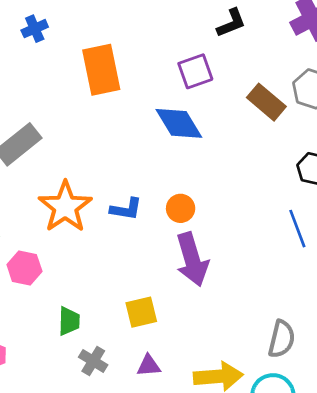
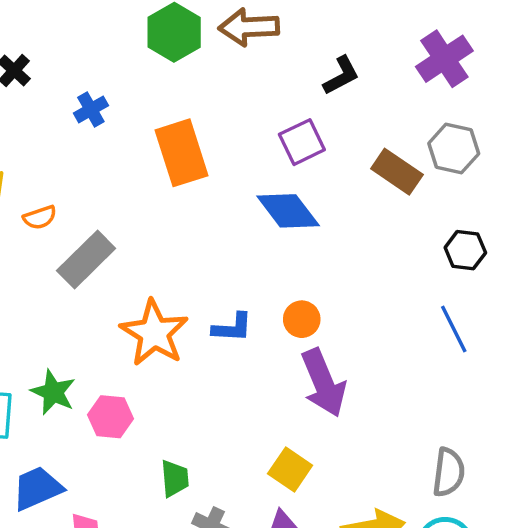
yellow square: (141, 312) -> (290, 470), moved, turned -36

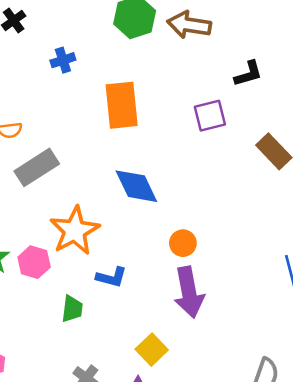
blue diamond: (288, 211) -> (136, 186), moved
blue L-shape: (232, 328) -> (111, 277), moved
pink hexagon: (111, 417) -> (34, 262), moved
green trapezoid: (175, 478) -> (72, 309), moved

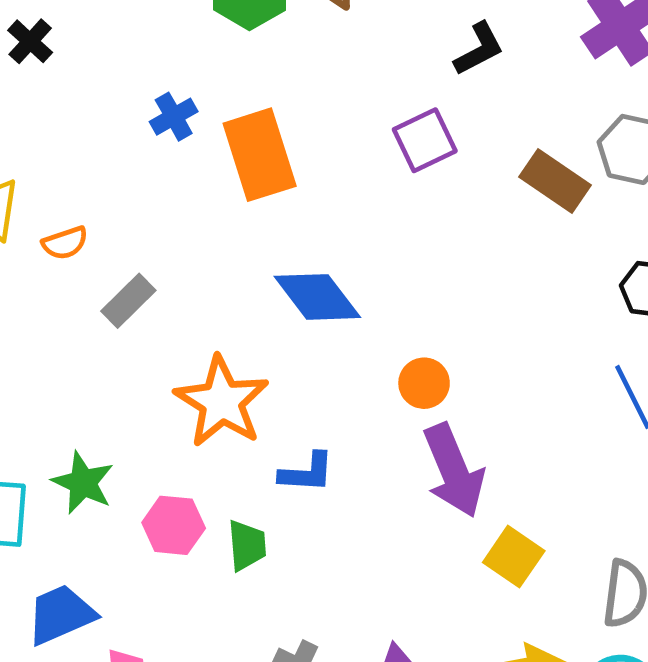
blue cross: (63, 60) -> (174, 117), moved
gray rectangle: (37, 167) -> (128, 301), size x0.7
pink hexagon: (34, 262) -> (174, 525), moved
yellow square: (152, 350) -> (514, 557), moved

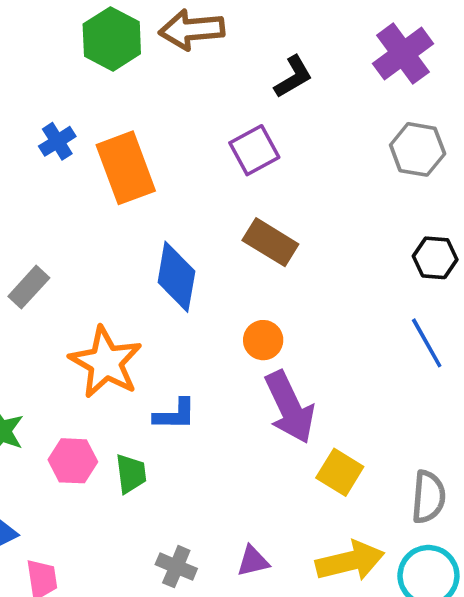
brown rectangle: (555, 181) -> (270, 242), moved
blue diamond: (317, 297) -> (176, 277), turned 50

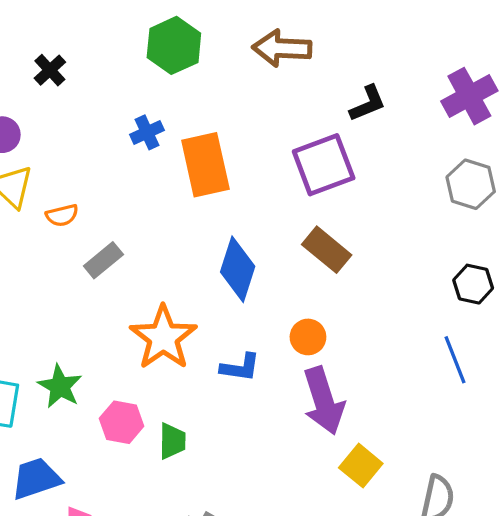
green hexagon: (112, 39) -> (174, 45), moved
purple square: (254, 150) -> (324, 165), size x1.4
blue L-shape: (175, 414) -> (240, 367), moved

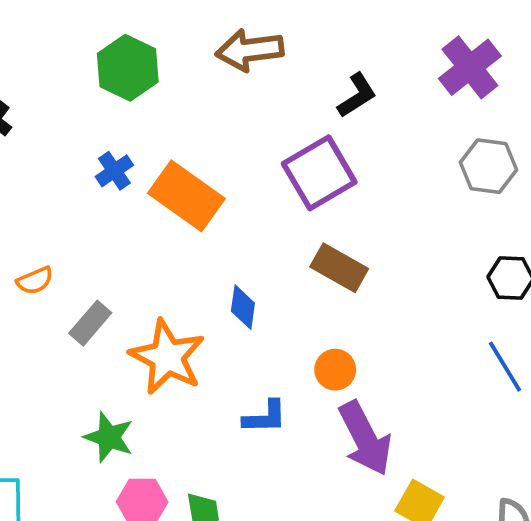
orange rectangle: (205, 165) -> (186, 196), turned -32
blue diamond: (238, 269) -> (243, 307), size x0.6
orange star: (163, 338) -> (167, 357), moved
green star: (60, 386) -> (109, 437), moved

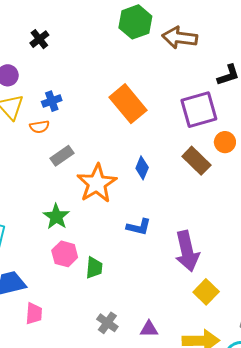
green hexagon: (128, 68) -> (135, 22), moved
blue cross: (114, 171) -> (52, 101), moved
orange circle: (335, 370) -> (225, 142), moved

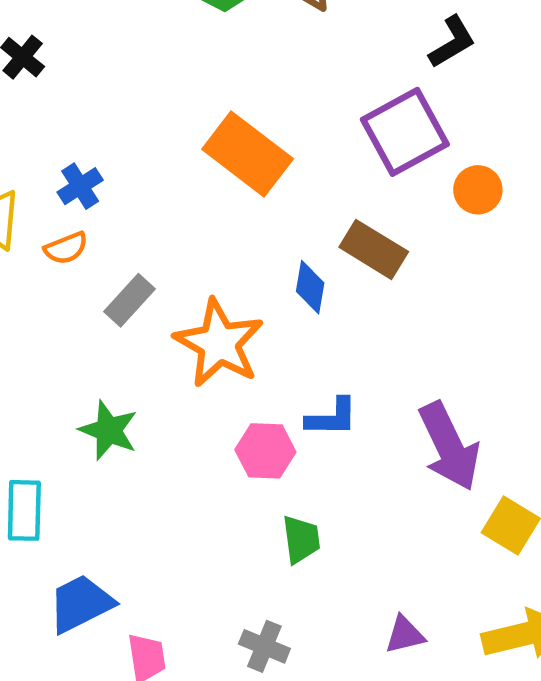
brown rectangle: (196, 161) -> (374, 249), moved
green star: (56, 217) -> (109, 430), moved
pink hexagon: (65, 254) -> (265, 451), moved
green trapezoid: (94, 268) -> (301, 539), moved
gray cross: (107, 323) -> (264, 646), moved

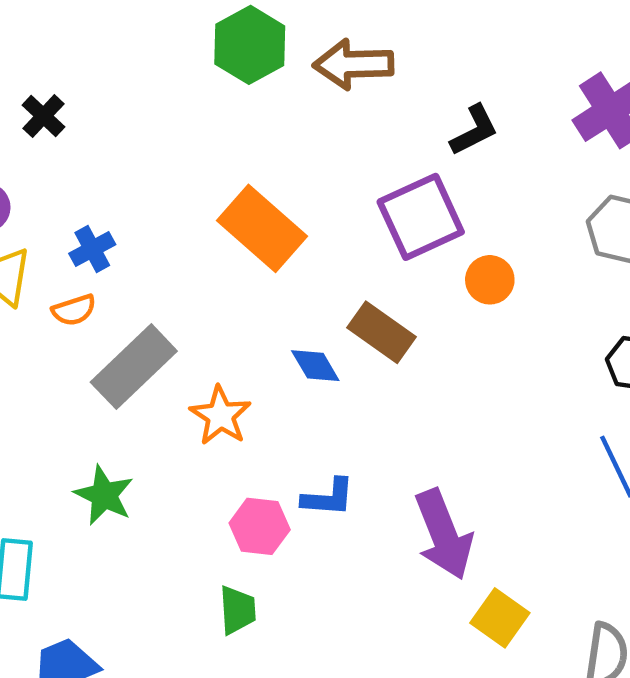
blue diamond: (310, 287) -> (315, 366), turned -44
gray rectangle: (129, 300) -> (134, 367), size x1.6
orange star: (219, 343) -> (220, 416), size x0.7
green trapezoid: (301, 539) -> (237, 610), moved

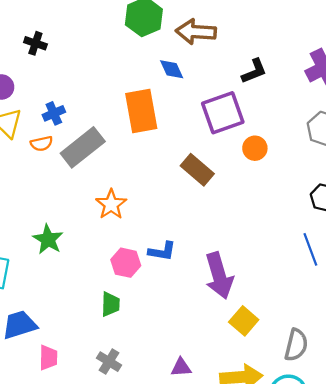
black cross: (43, 116) -> (35, 43), turned -30
orange rectangle: (262, 228) -> (141, 111), turned 33
blue diamond: (315, 366) -> (172, 69), moved
gray rectangle: (134, 367) -> (83, 147), moved

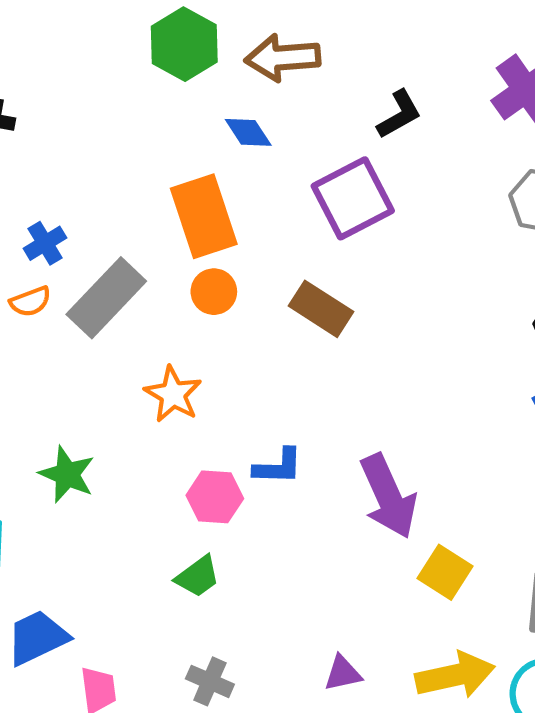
orange circle: (255, 148) -> (214, 292), moved
green trapezoid: (110, 304) -> (198, 577), turned 60

